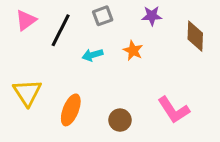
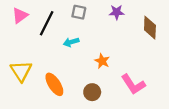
gray square: (103, 16) -> (79, 12), turned 32
orange star: (133, 51) -> (102, 61), moved
orange ellipse: (71, 110) -> (54, 84), turned -55

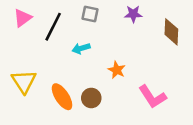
brown circle: (92, 92) -> (91, 98), moved

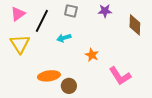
yellow triangle: (24, 81) -> (20, 44), moved
orange ellipse: (62, 97) -> (49, 76), turned -65
brown circle: (91, 98) -> (69, 86), moved

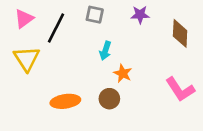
cyan arrow: (64, 38) -> (105, 51), moved, turned -56
pink L-shape: (120, 76) -> (180, 89), moved
brown circle: (69, 86) -> (109, 99), moved

